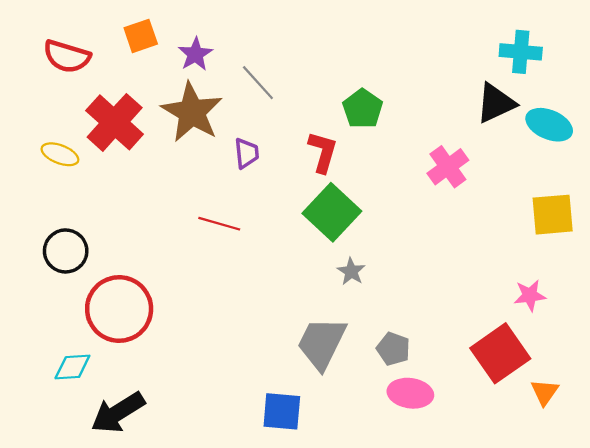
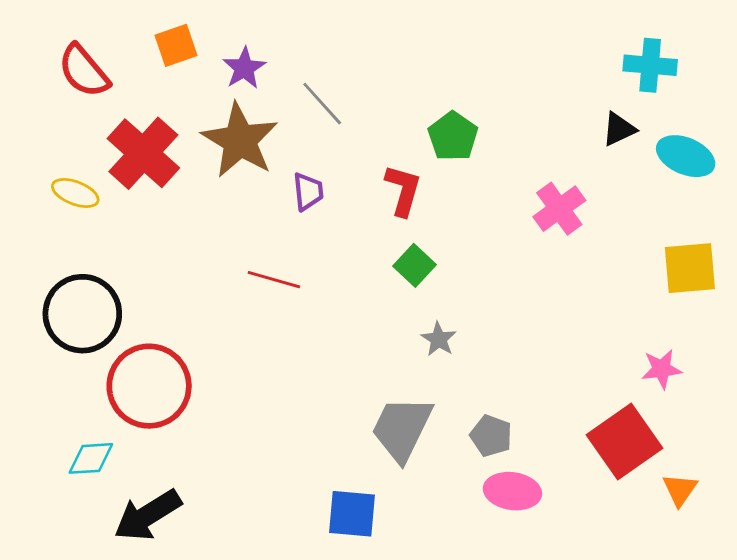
red semicircle: (67, 56) -> (84, 71), turned 33
black triangle: (496, 103) -> (619, 129), size x0.7
green square: (332, 212) -> (414, 265), size x0.6
black circle: (66, 251) -> (82, 314), size x1.4

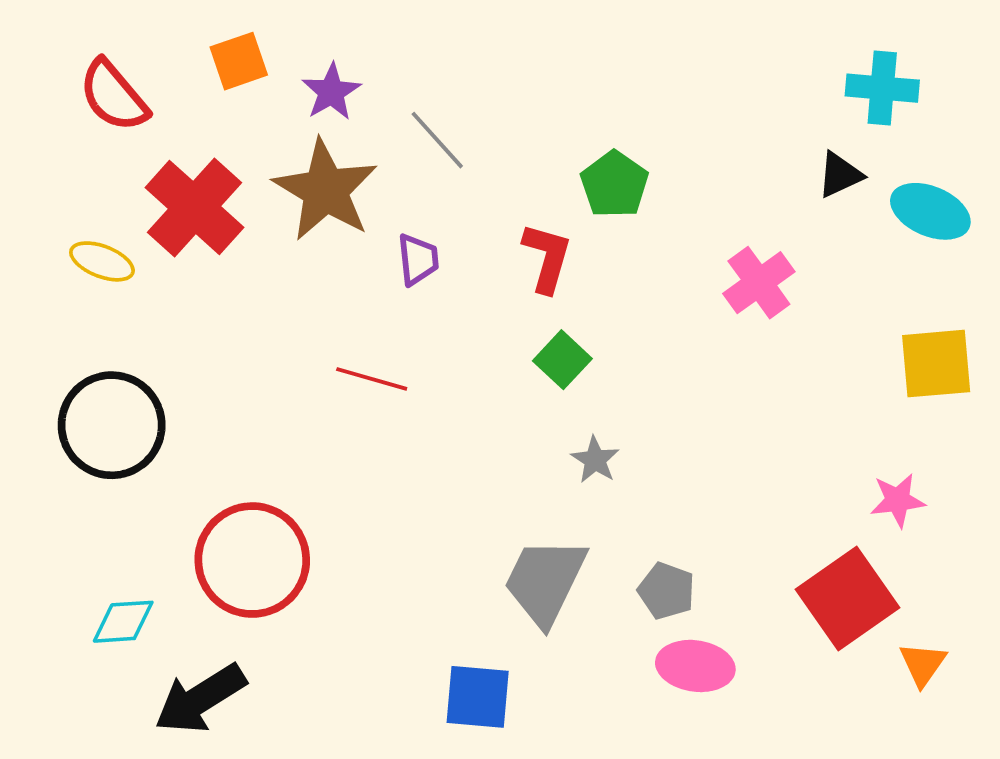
red circle: (149, 386) -> (252, 560), moved

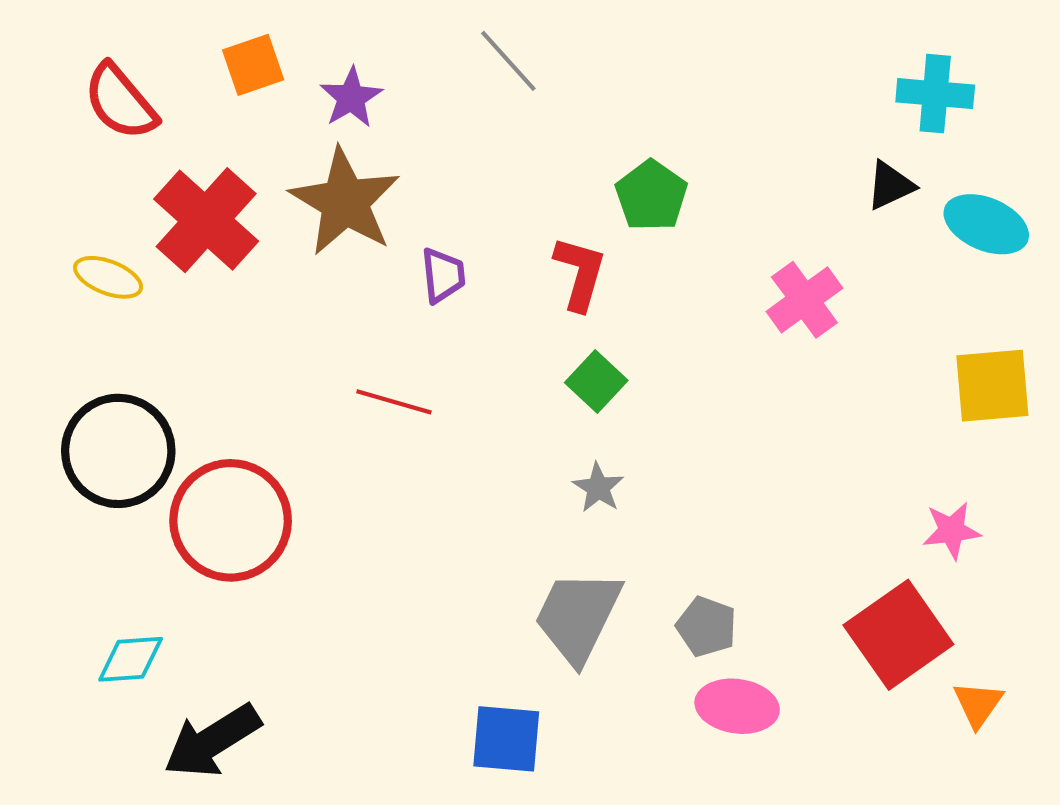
gray line: (437, 140) -> (508, 61), moved
gray star: (595, 460) -> (598, 488), moved
red circle: (252, 560) -> (231, 520), moved

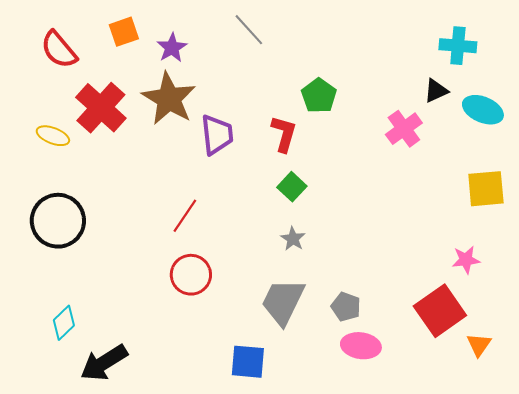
purple trapezoid: (443, 275) -> (217, 135), size x1.5
pink cross: (804, 300) -> (404, 129), moved
red line: (394, 402) -> (185, 216), moved, turned -72
red circle: (231, 520) -> (191, 275), moved, size x0.7
cyan diamond: (131, 659) -> (64, 323), turned -40

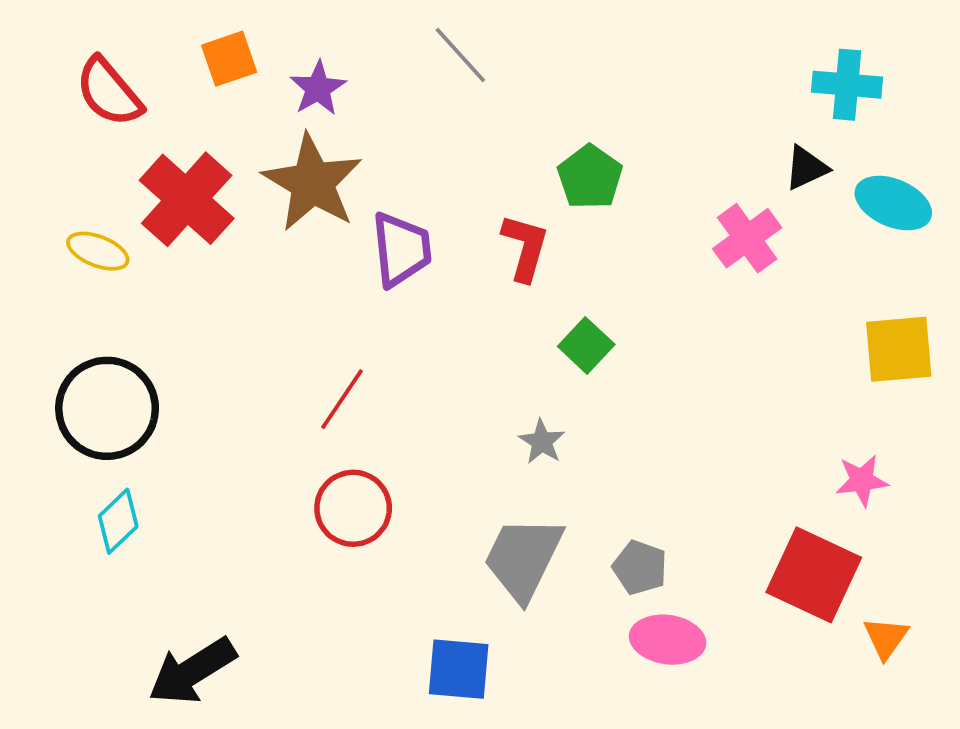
green square: (292, 187) -> (586, 345), moved
red square: (440, 311) -> (814, 575), turned -30
cyan diamond: (64, 323) -> (118, 521), moved

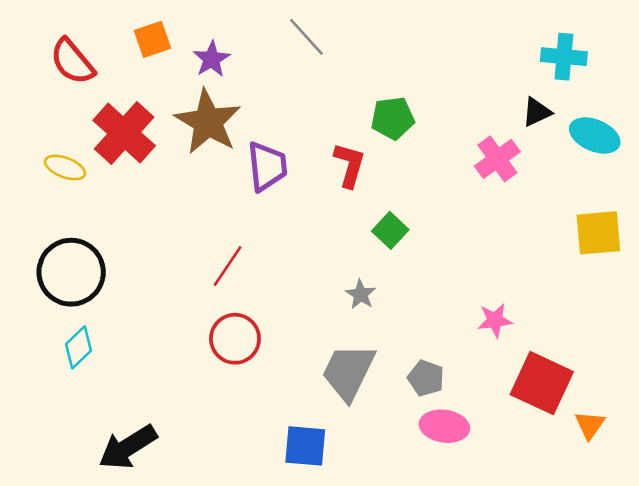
green pentagon: (590, 177) -> (393, 118), turned 30
pink star: (862, 481) -> (495, 320), moved

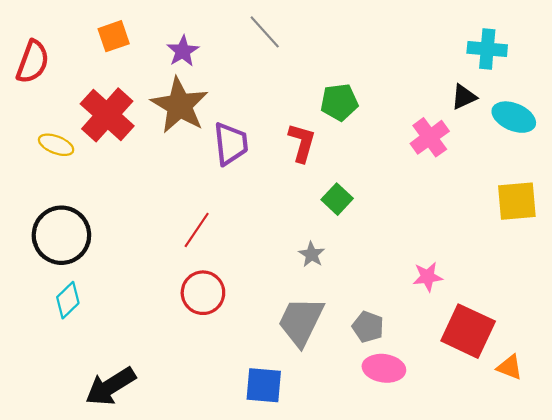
orange square: (152, 39) -> (114, 36), moved
red semicircle: (72, 62) -> (33, 62), moved, turned -120
orange triangle: (590, 425) -> (510, 367), turned -44

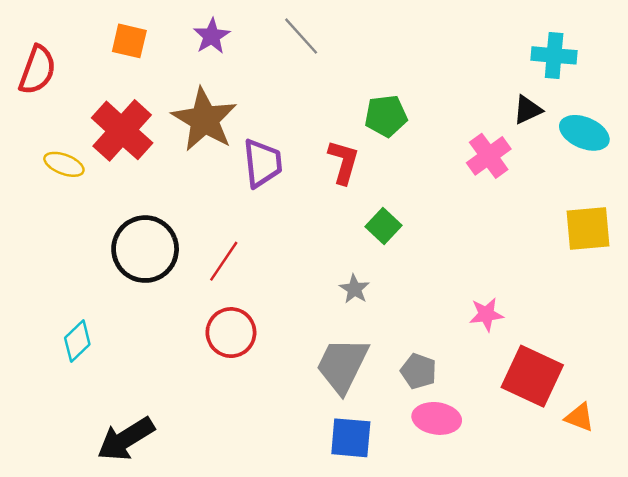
orange square: (114, 36) -> (129, 41), turned 32
purple star: (183, 51) -> (212, 36), moved
black circle: (61, 235) -> (145, 249), moved
blue square: (264, 385) -> (351, 438), moved

